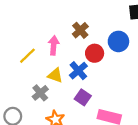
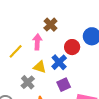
brown cross: (80, 30) -> (50, 25), moved
purple square: (83, 97) -> (64, 85), turned 32

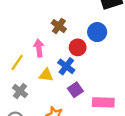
brown cross: (50, 25) -> (59, 26), moved
gray cross: (28, 82) -> (20, 91), moved

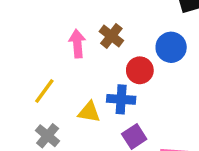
pink arrow: (39, 48) -> (77, 44), moved
blue cross: (66, 66) -> (121, 99), turned -35

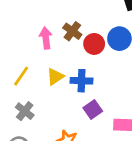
red circle: (140, 70) -> (94, 44), moved
yellow triangle: (89, 112) -> (55, 77), moved, turned -42

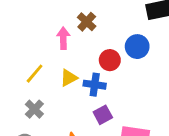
brown cross: (72, 31) -> (87, 22), moved
red circle: (94, 44) -> (110, 60), moved

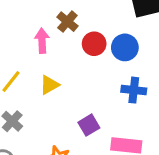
red circle: (110, 60) -> (94, 44), moved
blue cross: (95, 85) -> (134, 90), moved

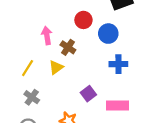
brown cross: (67, 22) -> (68, 47), moved
red circle: (94, 44) -> (83, 20), moved

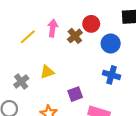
brown cross: (68, 47) -> (75, 36), moved
yellow triangle: (56, 67) -> (47, 72), moved
yellow line: (28, 68) -> (28, 37), moved

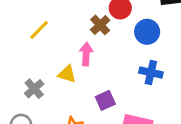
pink arrow: (53, 28) -> (86, 54), moved
yellow triangle: (47, 72) -> (67, 74), turned 40

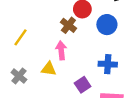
blue cross: (151, 72) -> (108, 64), moved
gray cross: (34, 89) -> (19, 76), moved

